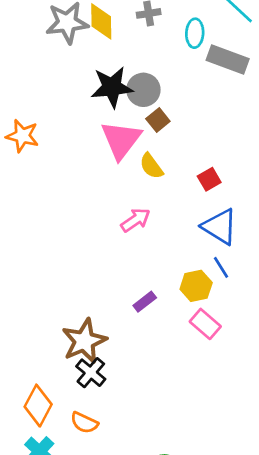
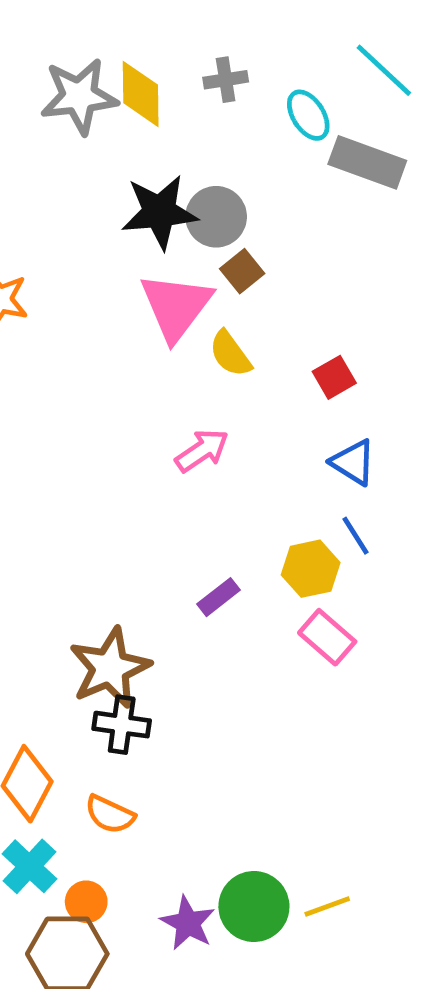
cyan ellipse: (195, 33) -> (308, 115), turned -36
blue triangle: (220, 227) -> (353, 462), size x0.7
black cross: (91, 373) -> (122, 725), turned -32

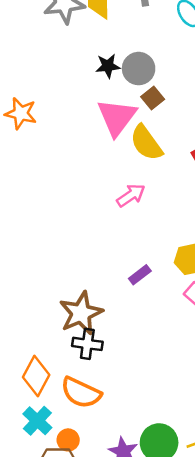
black star: (159, 212) -> (108, 66), size x0.6
yellow semicircle: (230, 354) -> (146, 143), size x1.4
orange semicircle: (110, 814) -> (81, 393), size x1.5

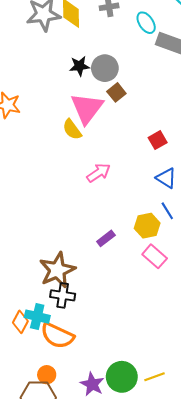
yellow semicircle: (146, 143) -> (72, 129), moved, size x0.7
orange diamond: (36, 376) -> (20, 322), size x0.7
cyan cross: (37, 421) -> (37, 317), moved, turned -30

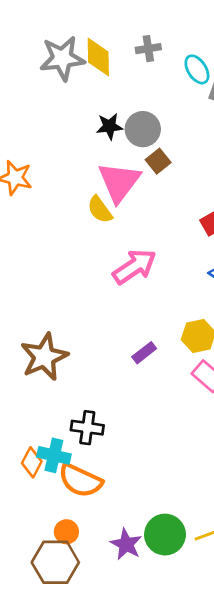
pink arrow: (99, 173) -> (134, 267), size x1.4
brown star: (57, 270) -> (44, 357), moved

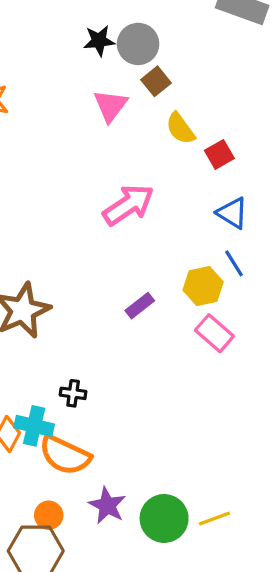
pink triangle: (119, 182) -> (110, 106), size x0.7
yellow semicircle: (100, 210) -> (180, 128), moved
black cross: (87, 428) -> (73, 393), size x0.7
purple star: (126, 544) -> (107, 505), moved

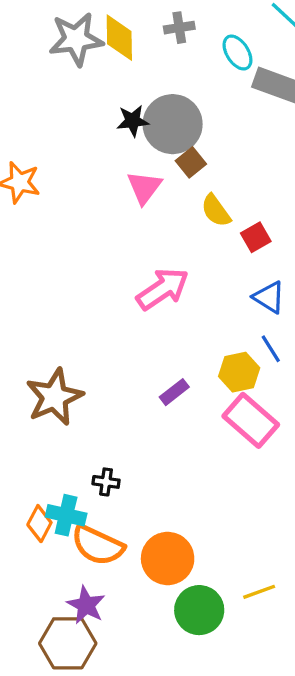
gray circle: (138, 44) -> (173, 124), size x1.4
pink rectangle: (214, 333) -> (251, 420), size x1.4
purple star: (107, 505) -> (86, 605), moved
orange circle: (49, 515) -> (168, 558), moved, size x1.8
yellow line: (214, 518) -> (259, 592), moved

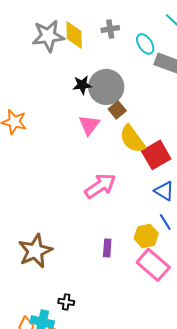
yellow semicircle: (216, 211) -> (132, 139), size x1.4
red square: (256, 237) -> (156, 155), size x1.6
purple rectangle: (174, 392) -> (107, 248), turned -48

